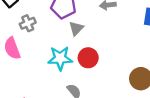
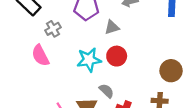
gray triangle: (76, 28) -> (112, 27), moved, turned 35

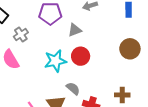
brown circle: (171, 71) -> (130, 49), moved

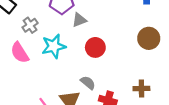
gray triangle: (75, 30) -> (79, 20), moved
cyan star: (55, 61) -> (54, 46), moved

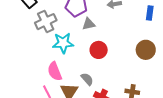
gray cross: (30, 25) -> (46, 22), size x1.5
pink semicircle: (20, 53) -> (55, 71), moved

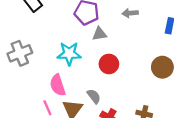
gray cross: (46, 22) -> (20, 53), moved

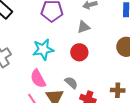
gray triangle: (100, 34) -> (84, 27), moved

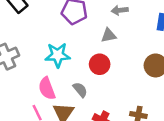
gray semicircle: (71, 83) -> (80, 90), moved

